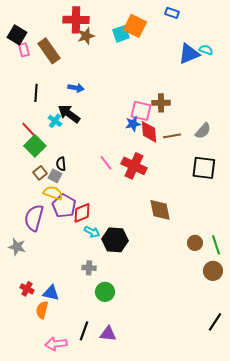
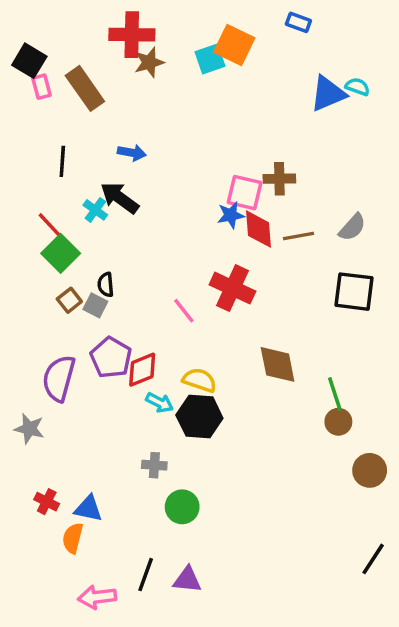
pink line: (106, 163) -> (184, 311), moved
yellow semicircle: (53, 193) -> (199, 380), moved
green line: (216, 245) -> (335, 394), moved

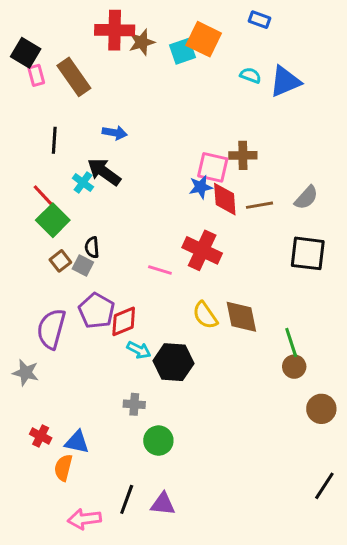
brown star: (149, 62) -> (142, 42), moved
cyan semicircle: (357, 87) -> (250, 75), moved
pink line: (184, 311) -> (160, 270), turned -35
yellow semicircle: (199, 380) -> (205, 315), moved, turned -144

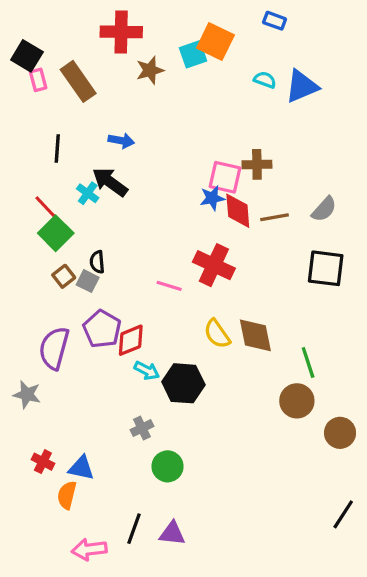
brown star: (142, 42) -> (150, 70), moved
brown circle: (294, 367) -> (297, 401), moved, size x1.4
gray cross: (134, 404) -> (142, 428), turned -30

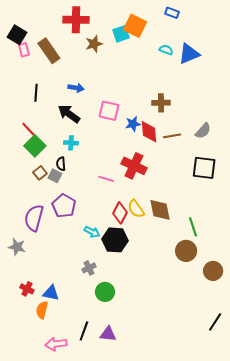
pink square: (225, 177) -> (109, 111), moved
cyan cross: (88, 193) -> (71, 143), moved, turned -32
red diamond: (131, 340) -> (120, 213), moved, turned -40

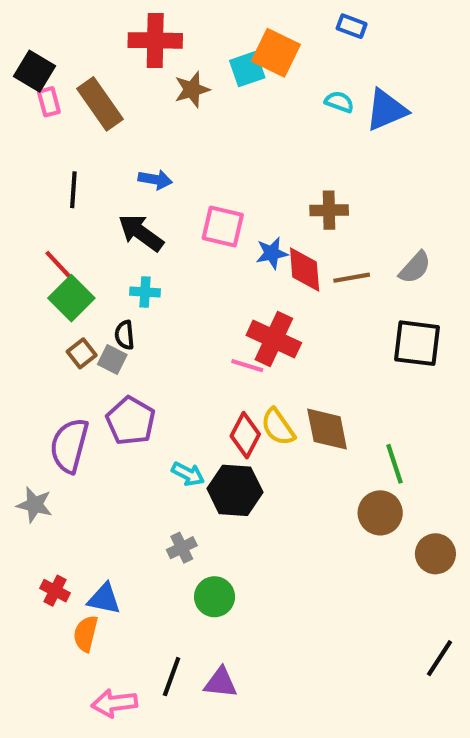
pink line: (106, 179) -> (247, 366), moved

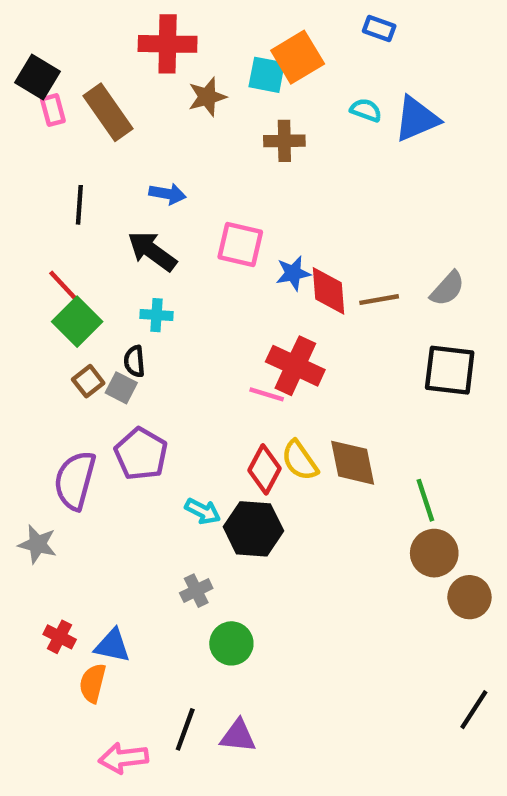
orange square: (276, 53) -> (298, 57), turned 33
cyan square: (247, 69) -> (267, 75), turned 30
brown cross: (329, 210) -> (284, 141), moved
brown circle: (380, 513) -> (434, 553), moved

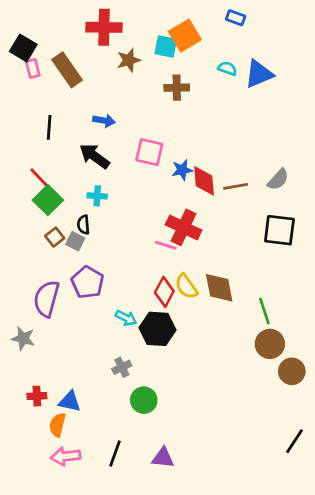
red cross: (60, 637) -> (37, 396), turned -30
purple triangle: (238, 736) -> (163, 458), moved
pink arrow: (123, 758) -> (66, 456), moved

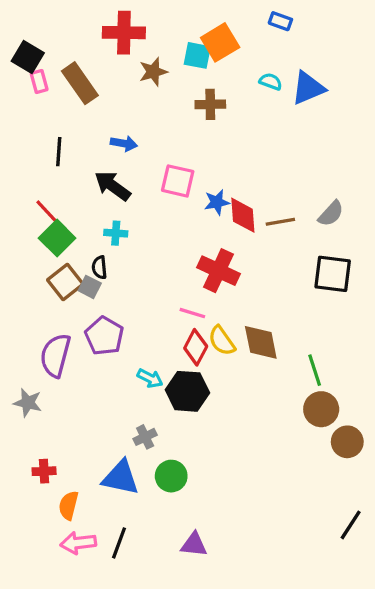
brown square: (55, 237) -> (65, 282), size x1.5
pink line: (166, 245) -> (192, 313), moved
blue triangle: (70, 402) -> (121, 478), moved, size x1.4
black line: (115, 454) -> (119, 543), moved

